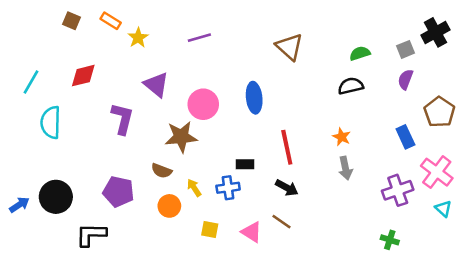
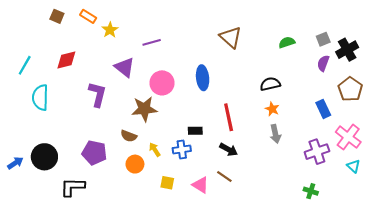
black cross: (435, 32) -> (347, 50), moved
purple line: (199, 38) -> (152, 42), moved
black semicircle: (351, 86) -> (270, 84), moved

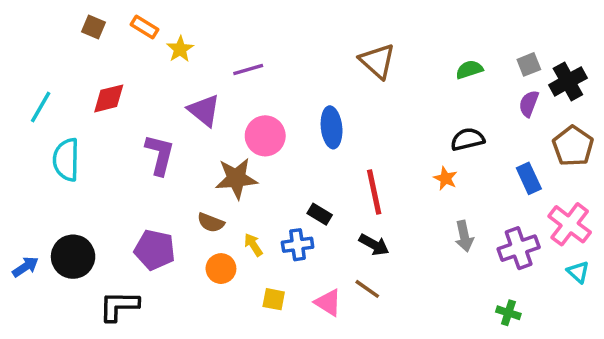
black semicircle: (270, 84) -> (468, 139), moved
black rectangle: (195, 131) -> (320, 214), turned 32
gray arrow: (275, 134) -> (464, 236), moved

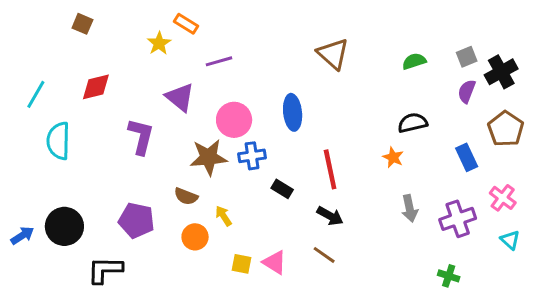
orange rectangle: (144, 27) -> (186, 24), moved
pink cross: (570, 224) -> (503, 198), size x0.7
blue cross: (298, 245) -> (252, 156), moved
pink triangle: (328, 303) -> (275, 262), moved

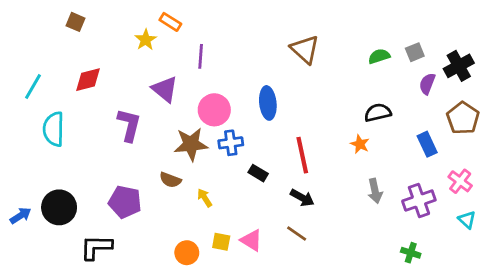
gray square: (467, 57) -> (415, 52), moved
purple line: (219, 61) -> (201, 56), turned -70
orange circle: (195, 237) -> (187, 253), moved

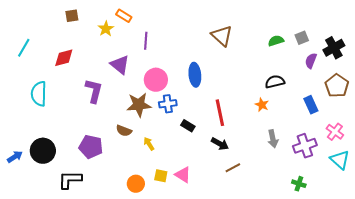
brown square: (76, 22) -> (72, 16), moved, turned -32
cyan line: (33, 86) -> (24, 48), moved
cyan triangle: (467, 220) -> (340, 160), size x1.5
brown line: (297, 233) -> (233, 168), moved, turned -63

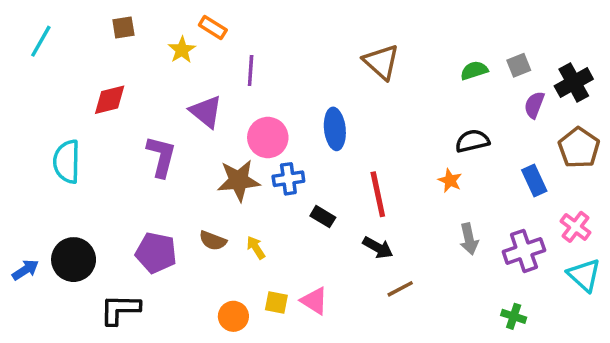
cyan line: (24, 48) -> (41, 41), moved
brown semicircle: (124, 131) -> (213, 241), moved

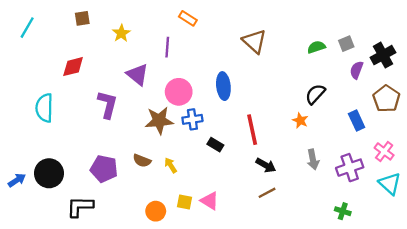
orange rectangle: (213, 27) -> (188, 18), moved
black semicircle: (472, 141) -> (315, 94), turned -35
black arrow: (378, 248) -> (266, 165), moved

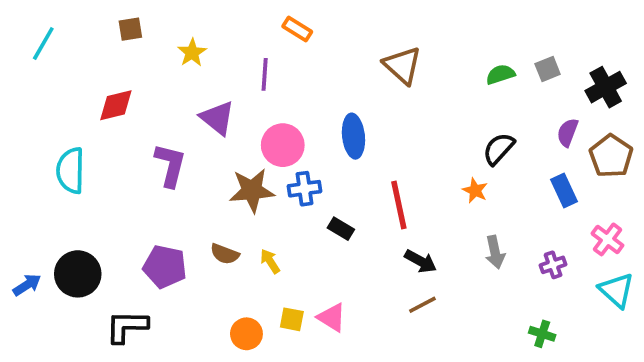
purple semicircle: (357, 70) -> (568, 132), moved
purple cross: (350, 168) -> (553, 265), size x0.6

